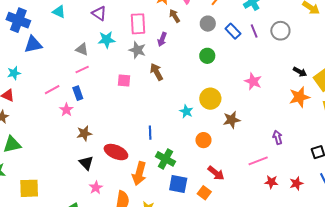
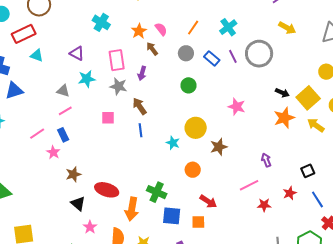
gray circle: (280, 31) -> (259, 54), size x1.4
blue line: (150, 133) -> (140, 130), moved
red star: (296, 183) -> (290, 193), moved
orange square: (204, 193) -> (198, 222), turned -32

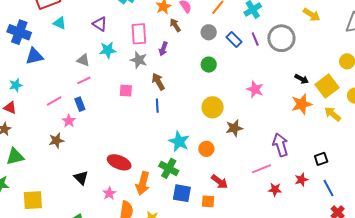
cyan star: (173, 143) -> (179, 141), moved, size x1.5
purple arrow: (266, 160) -> (280, 145), size x1.6
brown star: (73, 174) -> (56, 141), moved
black triangle: (78, 204) -> (81, 178), moved
pink star: (90, 227) -> (109, 193), moved

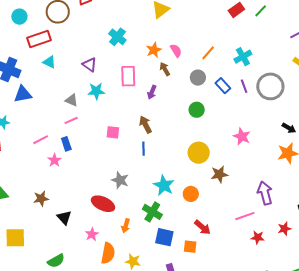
gray star: (139, 60) -> (120, 180), moved
brown star: (56, 141) -> (41, 199), moved
orange arrow: (143, 183) -> (126, 226), size x0.6

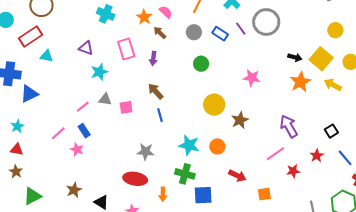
gray triangle: (71, 100) -> (105, 99), moved
orange square: (190, 247) -> (264, 194), moved

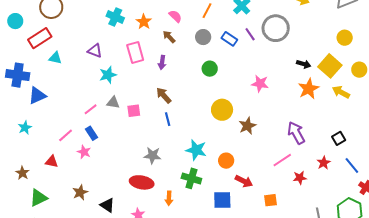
orange star: (144, 17) -> (144, 22), moved
orange circle: (217, 146) -> (226, 161), moved
red triangle: (17, 149) -> (52, 162), moved
blue square: (203, 195) -> (222, 200), moved

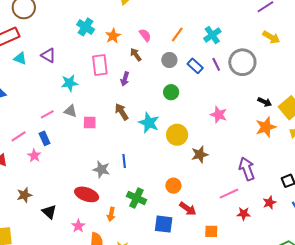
purple triangle: (95, 51) -> (48, 55), moved
blue line: (168, 119) -> (124, 161), moved
cyan star: (196, 150) -> (149, 123), moved

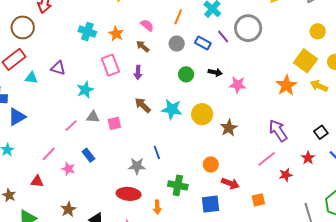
black arrow: (265, 102) -> (215, 72), moved
blue rectangle: (44, 138) -> (88, 155), moved

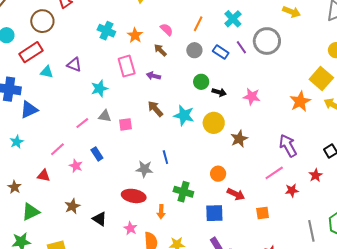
black arrow: (215, 72) -> (219, 92), moved
purple arrow: (138, 73) -> (153, 76), turned 96

